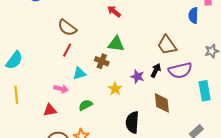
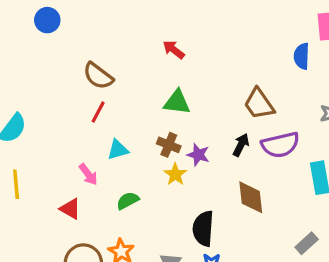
brown cross: (102, 61) -> (169, 145), moved
purple star: (137, 77) -> (198, 155), moved
pink arrow: (61, 89) -> (88, 174), turned 40
red triangle: (50, 110) -> (70, 209), turned 40

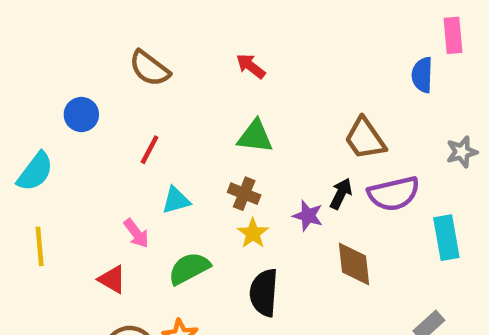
blue circle: (47, 20) -> (81, 115), moved
brown semicircle: (98, 76) -> (150, 68), moved
purple star: (198, 155) -> (308, 216), moved
green semicircle: (128, 201) -> (189, 268), size x1.4
black semicircle: (203, 229) -> (264, 293), moved

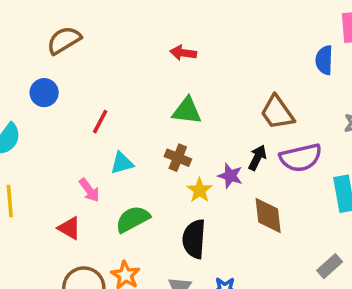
red arrow: (251, 66) -> (183, 53), turned -30
brown semicircle: (150, 68) -> (64, 40), moved, turned 112
yellow star: (253, 233) -> (200, 190), moved

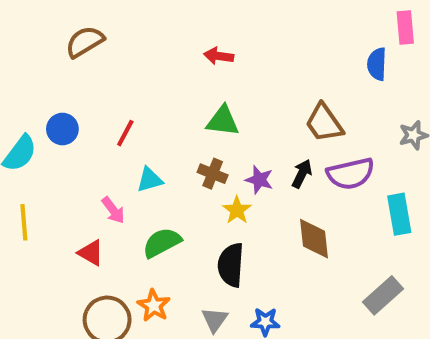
blue circle: (44, 93) -> (62, 129), moved
purple star: (230, 176) -> (259, 180), moved
gray rectangle: (330, 266) -> (383, 295), size x1.4

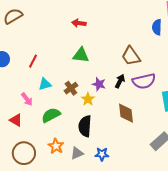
brown cross: (213, 174) -> (71, 88), moved, turned 32
orange star: (154, 306) -> (56, 146), moved
gray triangle: (215, 320) -> (77, 153), turned 32

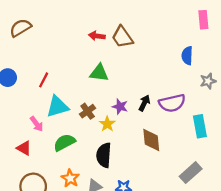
blue semicircle: (157, 27) -> (187, 56), moved
brown trapezoid: (131, 56) -> (122, 37), moved
cyan triangle: (45, 84) -> (57, 107), size x1.5

